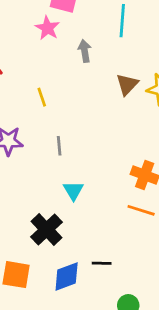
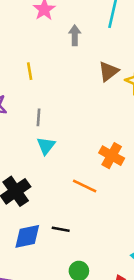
cyan triangle: (73, 190) -> (46, 146), moved
orange line: (141, 210) -> (85, 186), moved

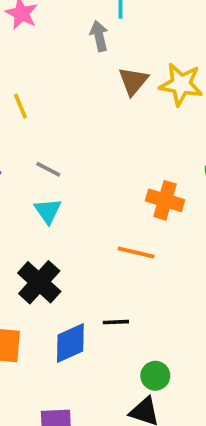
gray arrow: (75, 35) -> (99, 36), moved
gray line: (39, 117) -> (48, 169), turned -54
cyan triangle: (46, 146) -> (48, 211), moved

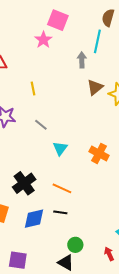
cyan triangle: (48, 211) -> (60, 148), moved
orange line: (136, 252) -> (62, 188), moved

